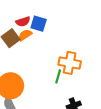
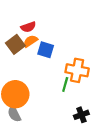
blue square: (39, 24) -> (46, 50), moved

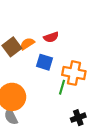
red semicircle: (28, 27) -> (51, 37), moved
blue square: (46, 50) -> (45, 62), moved

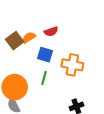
green line: (62, 87) -> (44, 78), moved

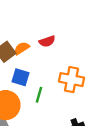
blue square: (45, 55) -> (20, 77), moved

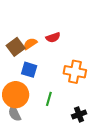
green line: (39, 95) -> (49, 99), moved

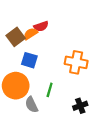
red semicircle: (53, 37) -> (41, 26), moved
gray semicircle: (15, 113) -> (32, 105), moved

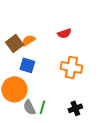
red semicircle: (41, 26) -> (64, 33), moved
green line: (50, 90) -> (42, 107), moved

